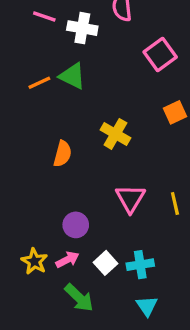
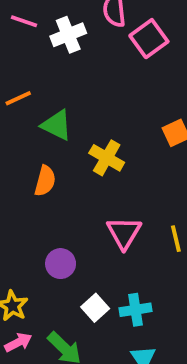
white cross: (82, 28) -> (68, 35), turned -32
pink square: (160, 55) -> (149, 39), moved
green triangle: (72, 76) -> (57, 125), moved
pink arrow: (67, 260) -> (18, 342), moved

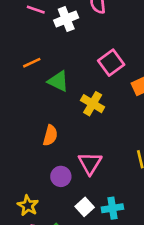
pink square: (149, 39) -> (111, 63), moved
orange semicircle: (45, 181) -> (50, 135), moved
pink triangle: (124, 233) -> (90, 163), moved

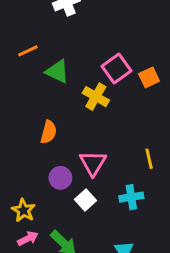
pink square: (111, 63) -> (117, 69), moved
white square: (85, 207) -> (86, 200), moved
cyan cross: (112, 208) -> (131, 197), moved

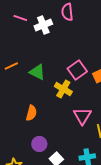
orange line: (28, 51) -> (11, 66), moved
pink triangle: (93, 163) -> (82, 116), moved

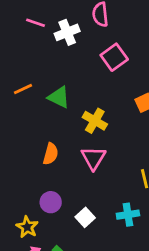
pink square: (77, 70) -> (114, 57), moved
pink triangle: (82, 116) -> (93, 158), moved
purple circle: (39, 144) -> (51, 202), moved

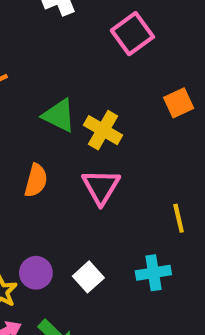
green triangle: (59, 97) -> (59, 115), moved
purple circle: (51, 202) -> (36, 273), moved

